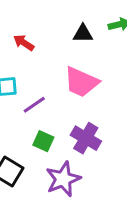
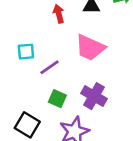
red arrow: (24, 43) -> (59, 14), moved, turned 42

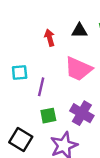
purple line: (49, 67) -> (41, 87), turned -42
green square: (57, 99) -> (48, 116), turned -35

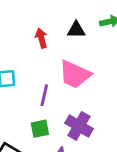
purple line: (41, 87) -> (44, 95), moved

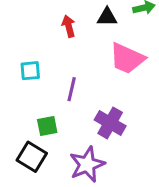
pink trapezoid: (75, 74) -> (127, 58), moved
green square: (40, 129) -> (47, 126), moved

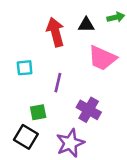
red arrow: (69, 26) -> (55, 32), size x1.6

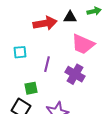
red arrow: (55, 32) -> (45, 23), turned 95
purple cross: (89, 110) -> (75, 74), moved

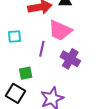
pink trapezoid: (83, 44) -> (60, 30), moved

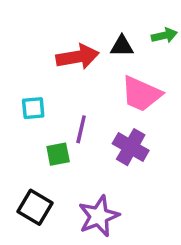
pink trapezoid: (60, 30) -> (141, 94), moved
green square: (26, 73) -> (58, 154), moved

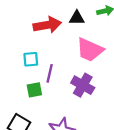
cyan square: (33, 108) -> (31, 59), moved

